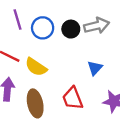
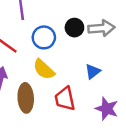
blue circle: (43, 28) -> (44, 37), moved
yellow semicircle: (36, 67) -> (44, 69), moved

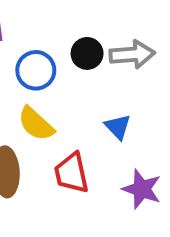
blue triangle: (93, 71) -> (118, 127), turned -35

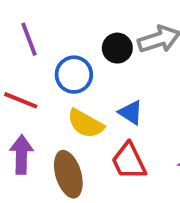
blue triangle: (118, 127) -> (131, 112), moved

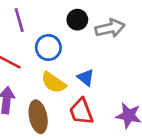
black circle: (117, 48) -> (77, 20), moved

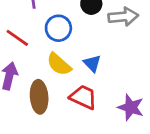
red trapezoid: (81, 111) -> (83, 97), turned 128

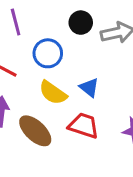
brown ellipse: (39, 97) -> (35, 131), turned -36

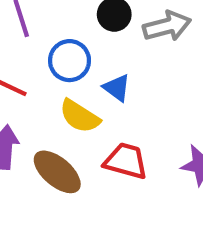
blue triangle: (89, 88) -> (117, 88), moved

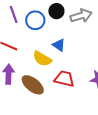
blue circle: (70, 61) -> (35, 20), moved

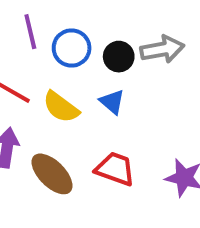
black circle: (56, 11) -> (119, 57), moved
yellow semicircle: (42, 59) -> (61, 107), moved

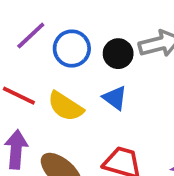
purple line: (30, 32) -> (31, 35), turned 64

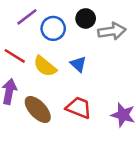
black circle: (118, 54) -> (86, 18), moved

